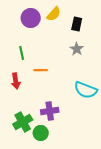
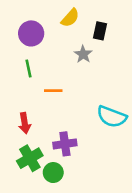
purple circle: (31, 18) -> (31, 33), moved
gray star: (77, 49) -> (83, 54), moved
red arrow: (16, 81) -> (25, 123), moved

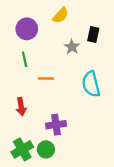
black rectangle: (100, 31) -> (93, 34), moved
cyan semicircle: (112, 117) -> (91, 84), moved, turned 55
green cross: (30, 158) -> (22, 149), moved

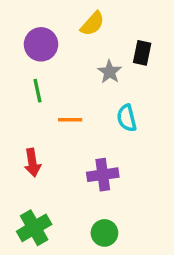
cyan semicircle: (91, 84) -> (127, 118), moved, size x0.7
purple cross: (56, 125) -> (103, 175), moved
green circle: (46, 149) -> (104, 233), moved

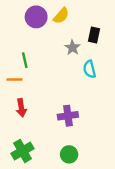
purple circle: (41, 44) -> (36, 17), moved
cyan semicircle: (127, 118) -> (90, 69), moved
orange line: (70, 120) -> (15, 79), moved

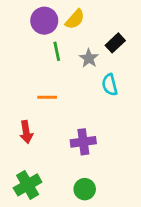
black rectangle: (94, 35) -> (115, 43), turned 35
green line: (25, 60) -> (57, 51), moved
orange line: (15, 79) -> (47, 97), moved

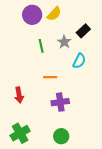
green line: (57, 51) -> (41, 46), moved
cyan semicircle: (110, 85) -> (79, 61), turned -140
orange line: (47, 97) -> (50, 77), moved

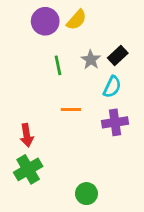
black rectangle: (83, 31) -> (118, 55), moved
purple cross: (60, 102) -> (115, 122), moved
green cross: (20, 133) -> (28, 169), moved

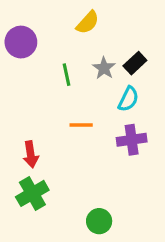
purple circle: (45, 21) -> (21, 42), moved

